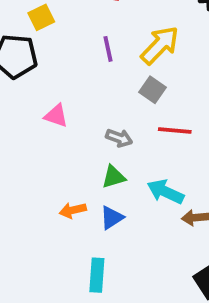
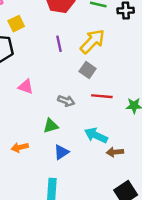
green triangle: (114, 177) -> (51, 126), moved
orange arrow: (73, 210) -> (20, 147), moved

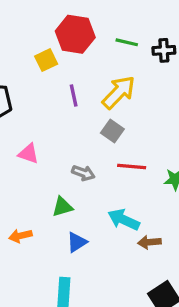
yellow square: (16, 24) -> (46, 60), moved

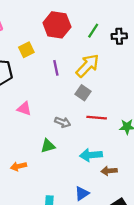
green line: (127, 42) -> (93, 31), turned -70
yellow square: (46, 60) -> (26, 50), moved
cyan arrow: (124, 220) -> (91, 155), turned -30
blue triangle: (77, 242) -> (82, 193), moved

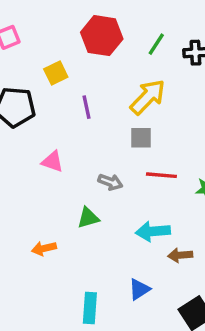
purple line: (56, 68) -> (86, 107), moved
gray square: (83, 93) -> (141, 138), turned -35

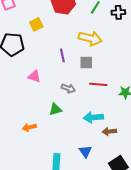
yellow arrow: (148, 97) -> (90, 38), turned 60
purple line: (86, 107) -> (62, 55), moved
blue triangle: (139, 289) -> (85, 151), turned -32

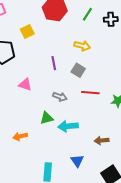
yellow arrow: (90, 38) -> (82, 46), size x0.7
gray square: (86, 62) -> (78, 70), turned 32
cyan arrow: (93, 117) -> (68, 126), moved

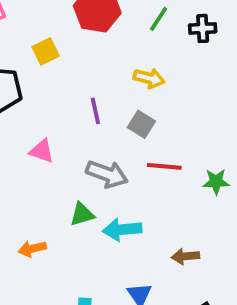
gray arrow: (60, 97) -> (107, 174), size x1.5

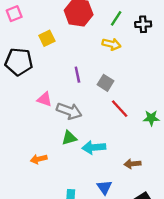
yellow arrow: (149, 78) -> (111, 44), moved
red line: (164, 166) -> (120, 109), turned 42
gray arrow: (107, 174) -> (69, 111), moved

